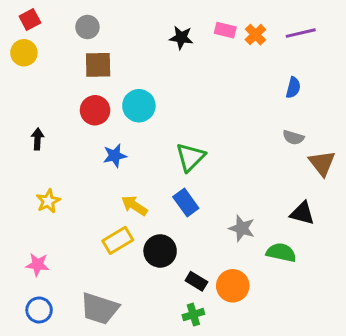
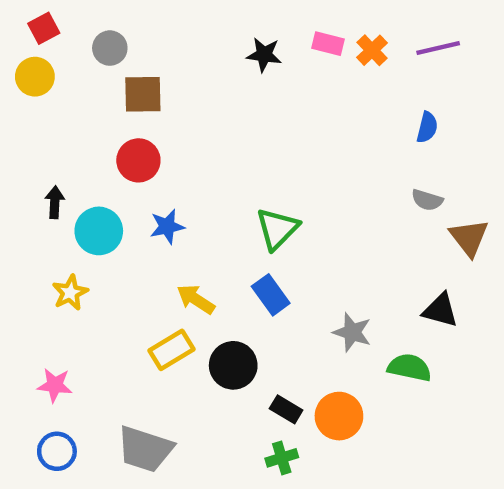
gray circle: (87, 27) -> (110, 48), moved
cyan circle: (139, 106) -> (99, 231), moved

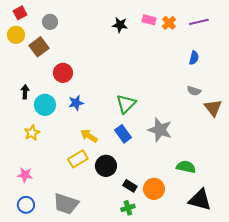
brown square: (143, 94) -> (39, 47), moved, turned -36
black triangle: (440, 310) -> (200, 200), moved, size x1.4
gray star: (352, 332) -> (160, 130), moved, size x1.4

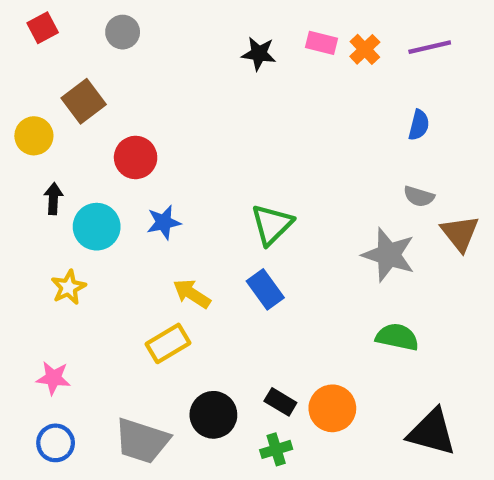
gray circle: (50, 22) -> (123, 32), moved
yellow circle: (16, 35) -> (34, 136), moved
gray star: (160, 130) -> (389, 255), moved
black circle: (106, 166) -> (213, 415), moved
green semicircle: (186, 167) -> (397, 337), moved

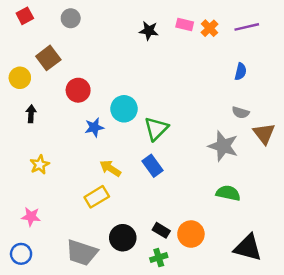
cyan circle: (97, 227) -> (124, 109), moved
blue circle: (56, 443) -> (21, 254), moved

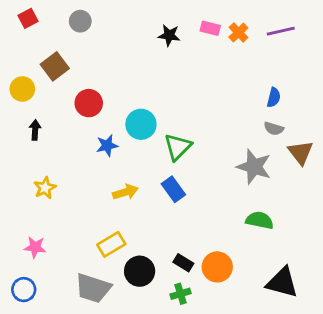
blue semicircle: (241, 72) -> (274, 97), moved
yellow arrow: (110, 168) -> (125, 192), turned 130
yellow rectangle: (97, 197) -> (111, 244), moved

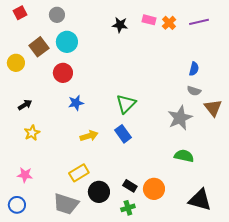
cyan circle: (141, 124) -> (67, 42), moved
black arrow: (35, 130) -> (25, 105), moved, turned 56
gray star: (254, 167) -> (180, 118), turned 30

